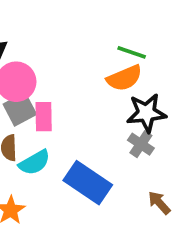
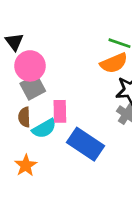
pink rectangle: (44, 117) -> (60, 111), moved

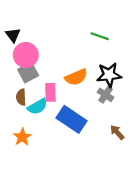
orange semicircle: (114, 63) -> (76, 77), moved

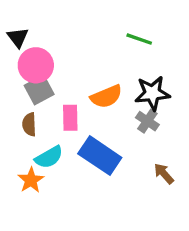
cyan semicircle: (38, 107) -> (49, 157), moved

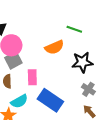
orange semicircle: (106, 96) -> (54, 47), moved
gray cross: (147, 121) -> (88, 89), moved

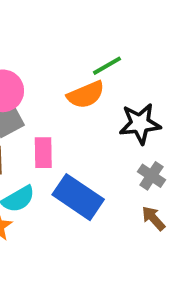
green line: (74, 29) -> (107, 66), moved, turned -49

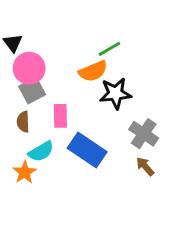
black star: (140, 124) -> (115, 93), moved
gray cross: (152, 176) -> (144, 134), size x1.4

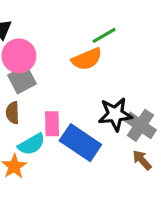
black star: (115, 93) -> (115, 114), moved
pink rectangle: (60, 116) -> (52, 124), moved

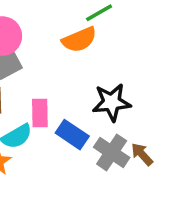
gray cross: (140, 125) -> (112, 152), moved
blue rectangle: (80, 143) -> (72, 135), size x0.7

